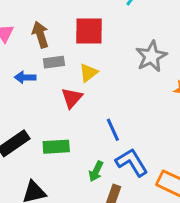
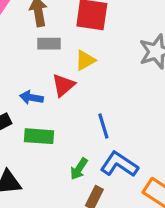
blue arrow: (25, 77) -> (31, 98), moved
blue L-shape: (132, 162) -> (119, 164), turned -32

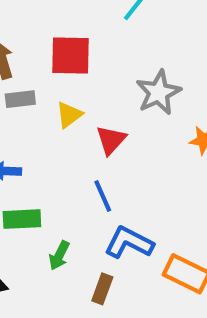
red triangle: (63, 85) -> (111, 140), moved
green arrow: (79, 169) -> (59, 255), moved

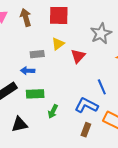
gray rectangle: (20, 99) -> (37, 54), moved
blue line: (103, 196) -> (102, 87), moved
brown rectangle: (102, 289) -> (86, 130), moved

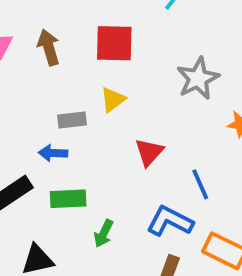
red triangle: (78, 56) -> (149, 152), moved

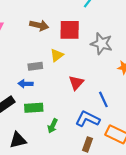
red square: (114, 43) -> (70, 30), moved
brown arrow: (49, 47) -> (39, 25), moved, turned 120
gray star: (198, 78) -> (102, 44), turned -30

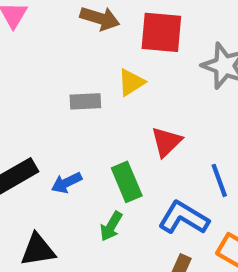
blue arrow: (26, 84) -> (66, 183), moved, turned -32
green rectangle: (34, 108) -> (127, 182), moved, turned 66

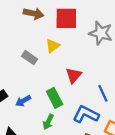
gray rectangle: (85, 101) -> (30, 58), turned 42

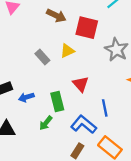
red triangle: (74, 75) -> (81, 84), turned -36

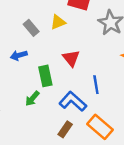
blue arrow: (26, 97) -> (19, 55), moved

